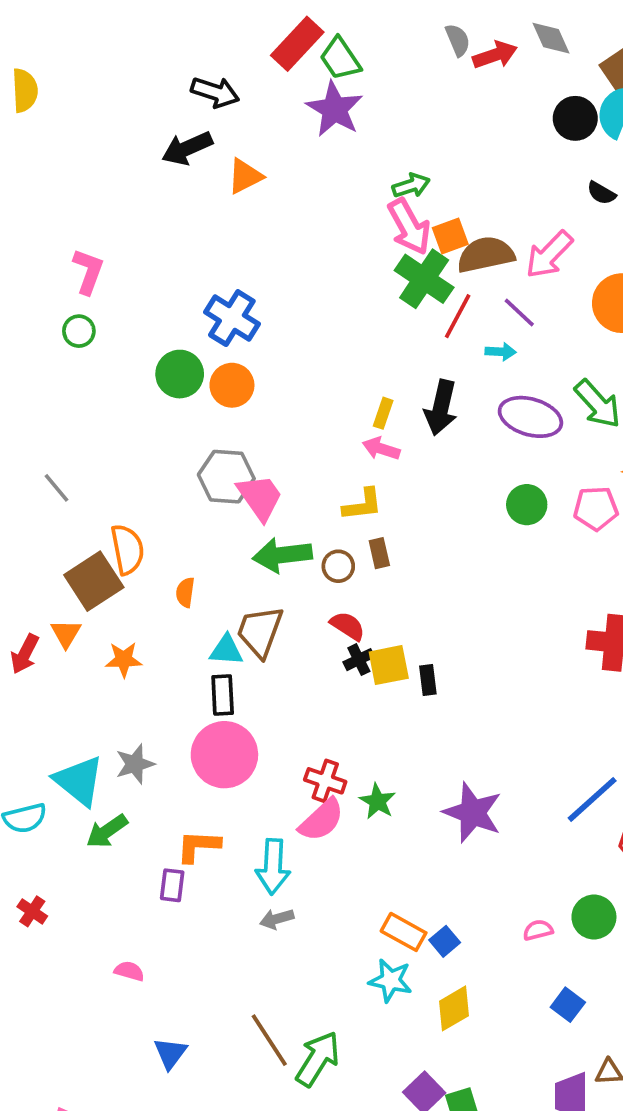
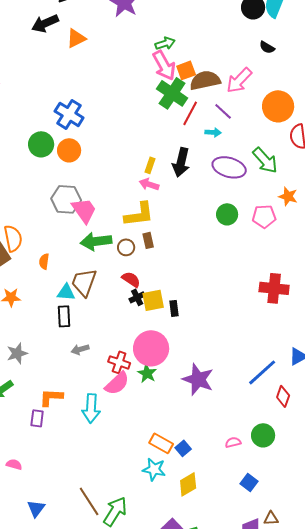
yellow L-shape: (363, 505) -> (139, 214), size x1.4
pink circle: (224, 755) -> (151, 348), moved
gray arrow: (277, 919) -> (80, 349), moved

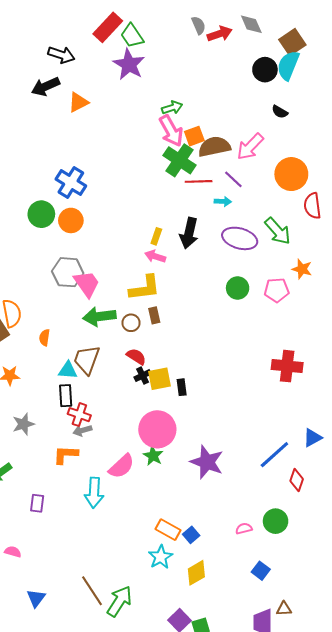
red line: (190, 113) -> (199, 181), turned 60
gray star: (17, 353) -> (23, 424), moved
red cross: (119, 362) -> (79, 415), moved
orange L-shape: (51, 397) -> (66, 455), moved
cyan star: (154, 469) -> (161, 557), turned 30

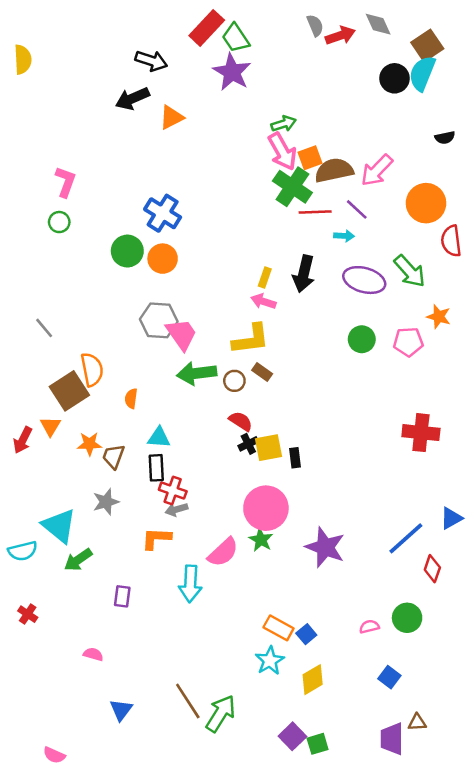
black semicircle: (280, 112) -> (445, 138), moved, turned -42
brown rectangle: (154, 315) -> (262, 372), turned -42
brown trapezoid: (87, 360) -> (113, 456), moved, size x0.7

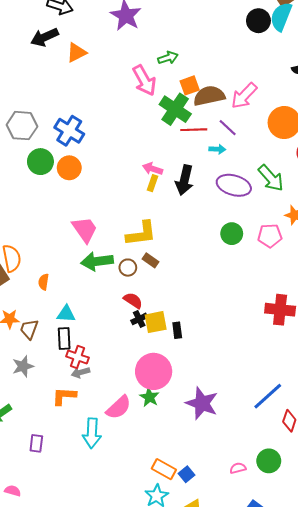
pink arrow: (282, 151) -> (144, 80), moved
pink arrow: (263, 301) -> (153, 169), moved
gray hexagon: (159, 320) -> (22, 126), moved

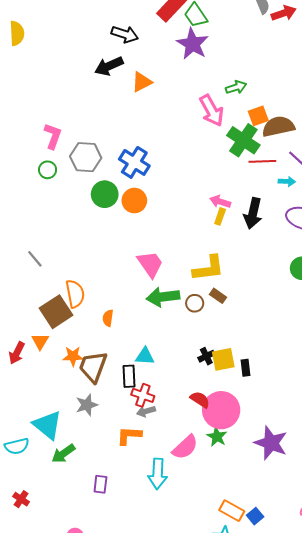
red semicircle: (133, 300) -> (200, 400), moved
cyan triangle: (66, 314) -> (145, 356), moved
brown trapezoid: (29, 329) -> (93, 367), size x1.5

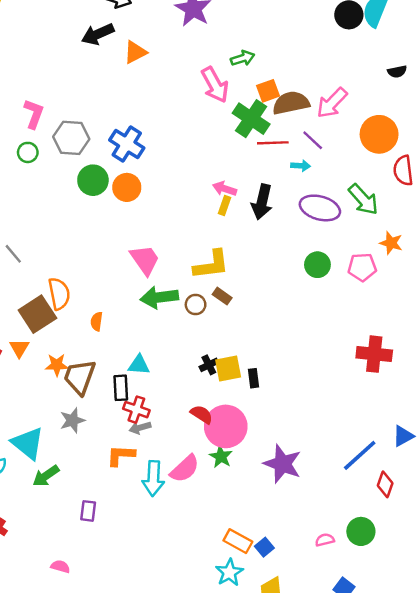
cyan arrow: (158, 474) -> (153, 478), moved

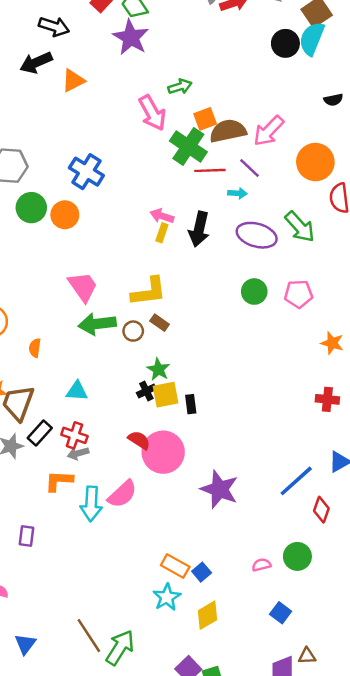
blue cross: (127, 144) -> (86, 172), moved
orange star: (391, 243) -> (332, 343), moved
red cross: (374, 354) -> (327, 399), moved, size x0.7
black rectangle: (121, 388) -> (40, 433), moved, turned 45
green star: (221, 457) -> (158, 369), moved

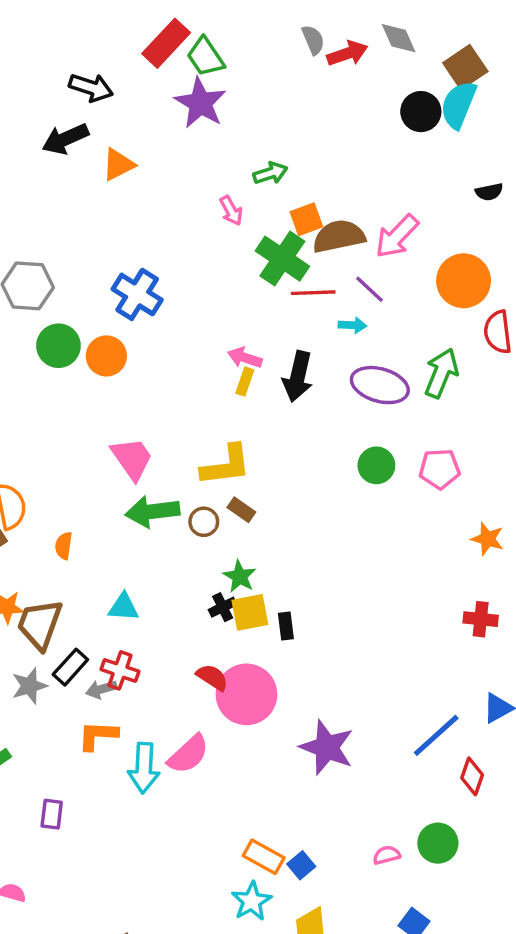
pink arrow: (152, 113) -> (231, 211), size x0.6
green arrow: (300, 227) -> (441, 373), turned -116
gray arrow: (78, 453) -> (101, 689), moved

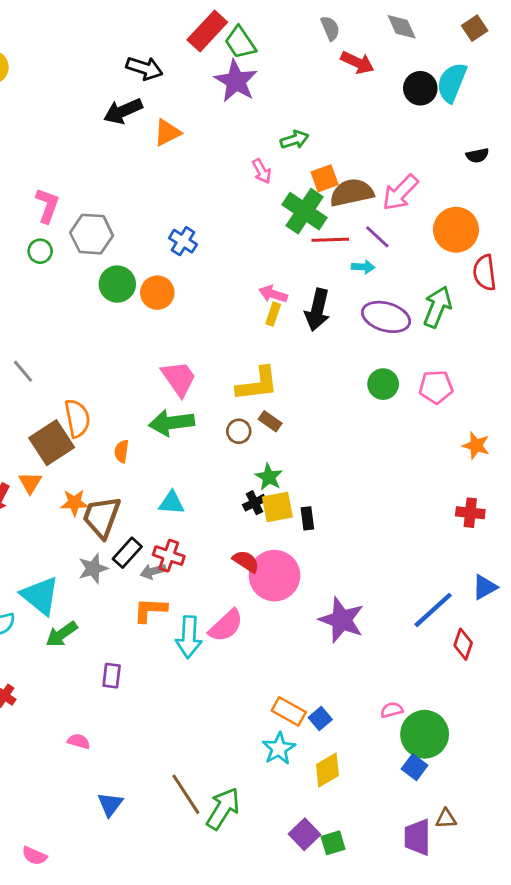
red arrow: (347, 53) -> (357, 63), moved, turned 44
brown square: (465, 67) -> (475, 28), moved, size x0.7
blue cross: (137, 294) -> (183, 241), size x0.7
green arrow: (152, 512) -> (172, 423), moved
green circle: (438, 843) -> (425, 734), moved, size x1.4

